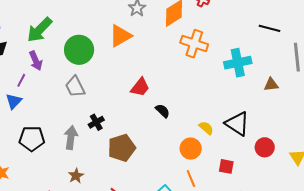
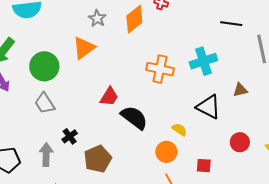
orange cross: (194, 44) -> (160, 69), moved
brown triangle: (271, 84) -> (240, 90), moved
black semicircle: (163, 111) -> (134, 118), size x1.8
black triangle: (237, 124) -> (209, 107), moved

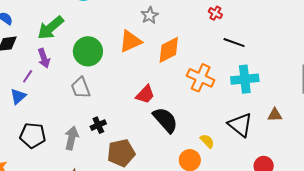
orange diamond: (134, 19) -> (169, 50), moved
black line: (231, 24) -> (234, 43), moved

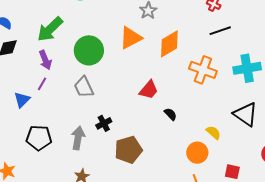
black line: (234, 43) -> (220, 31), moved, turned -35
purple line: (28, 76) -> (42, 84), moved
black semicircle: (165, 120) -> (170, 114), size x0.5

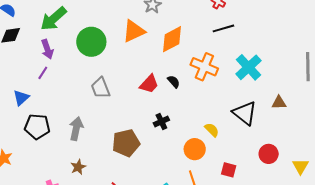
cyan cross: (247, 68) -> (249, 67), turned -36
gray trapezoid: (84, 87) -> (101, 88), moved
blue triangle: (22, 100) -> (21, 98), moved
black semicircle: (170, 114) -> (174, 82), moved
black cross: (104, 123) -> (161, 122), moved

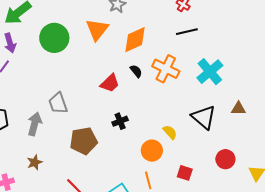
orange triangle: (134, 31) -> (97, 29), turned -30
black semicircle: (174, 82) -> (136, 71), moved
gray trapezoid: (101, 88) -> (58, 103), moved

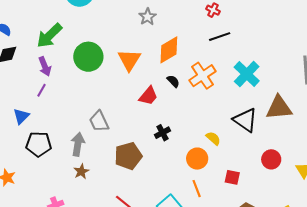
orange triangle: (97, 29) -> (129, 60), moved
orange cross: (166, 69) -> (203, 76), turned 36
brown triangle: (238, 109) -> (279, 108), size x1.8
brown star: (35, 162) -> (81, 171), moved

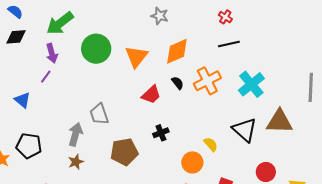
gray star: (148, 17) -> (160, 16), turned -30
blue triangle: (21, 116) -> (22, 100), turned -42
black pentagon: (39, 144) -> (29, 146), moved

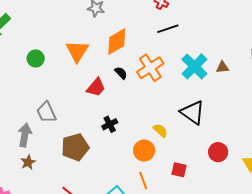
green circle: (96, 49) -> (36, 58), moved, size x0.6
brown triangle: (280, 122) -> (222, 67), moved, size x0.5

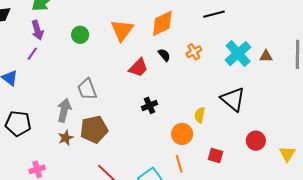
orange cross: (150, 68) -> (194, 52), size x0.6
yellow semicircle: (160, 130) -> (200, 115), turned -126
brown pentagon: (75, 147) -> (94, 129), moved

